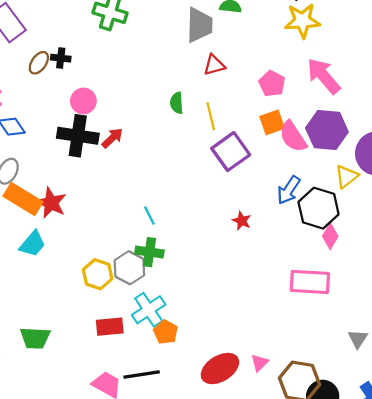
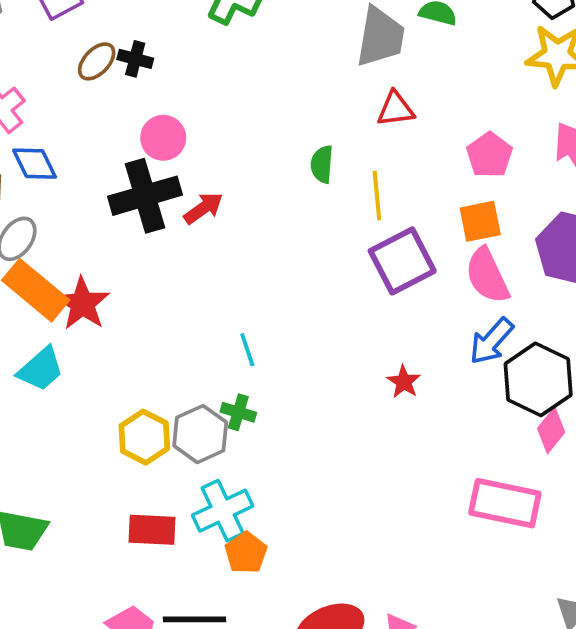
black cross: (78, 136) -> (145, 196), turned -33
pink semicircle: (293, 137) -> (487, 276), moved
green cross: (149, 252) -> (238, 412), size x0.7

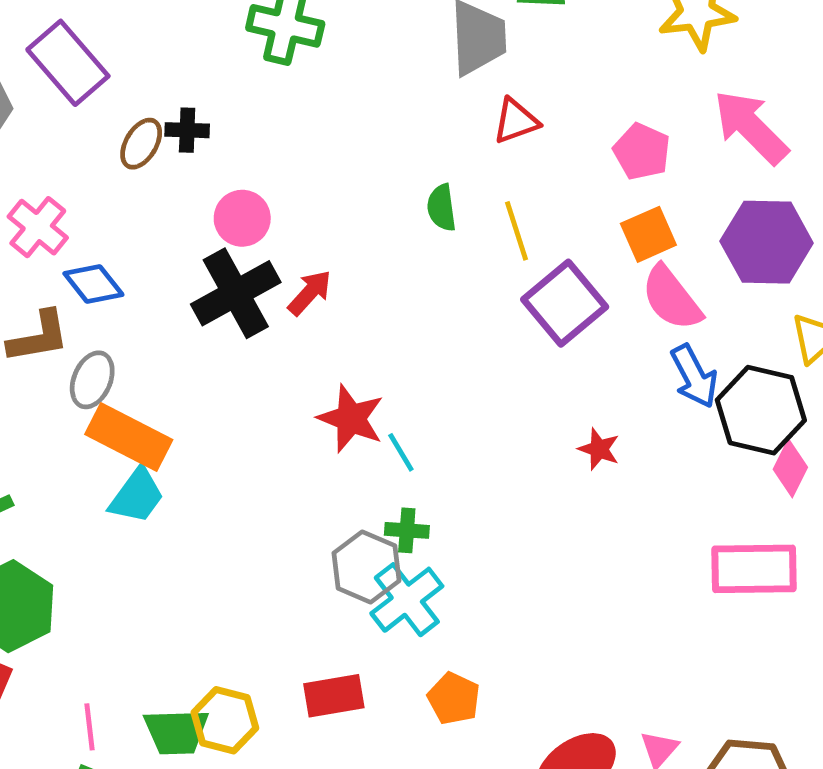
red star: (82, 304) -> (351, 419), moved
blue arrow: (491, 341) -> (694, 376), turned -57
cyan trapezoid: (41, 369) -> (137, 496), moved
yellow hexagon: (144, 437) -> (225, 720), moved
cyan cross: (223, 511) -> (407, 600), moved

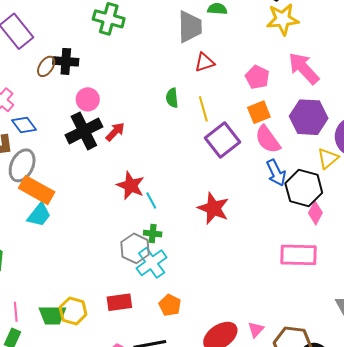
black cross: (187, 130) -> (66, 61), size x1.4
gray ellipse: (92, 380) -> (22, 165), size x1.4
red star: (599, 449) -> (213, 208), moved, size x1.8

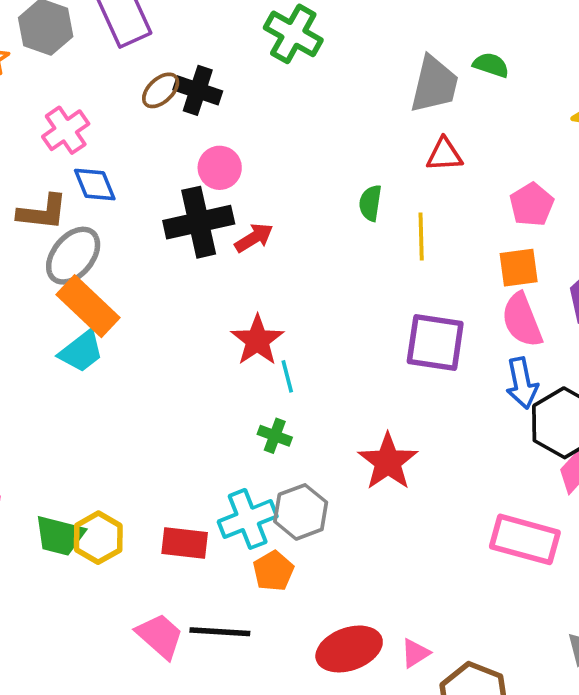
purple square: (223, 140) -> (435, 342), moved, turned 32
red star: (213, 208) -> (388, 462), moved
gray hexagon: (135, 248) -> (301, 512), moved
cyan cross: (152, 263) -> (248, 519), moved

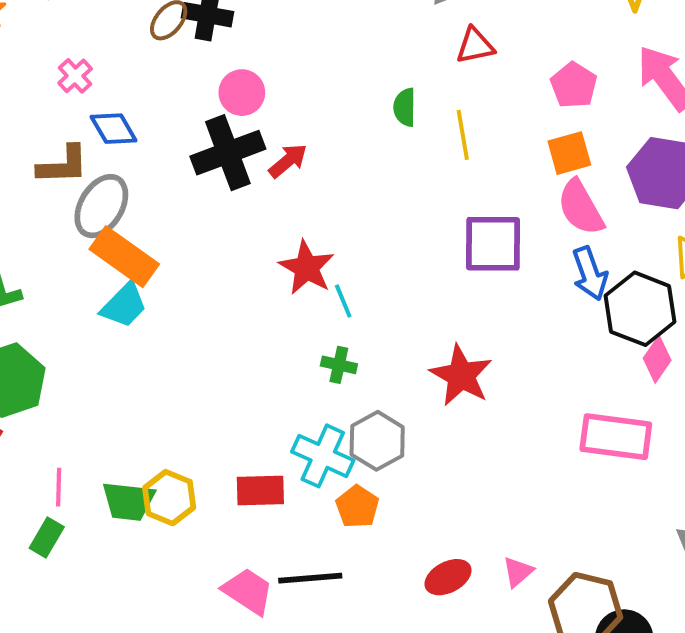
pink cross: (66, 130) -> (75, 76), size x0.7
cyan cross: (248, 519) -> (323, 456), turned -36
red ellipse: (349, 649) -> (448, 577), size x0.7

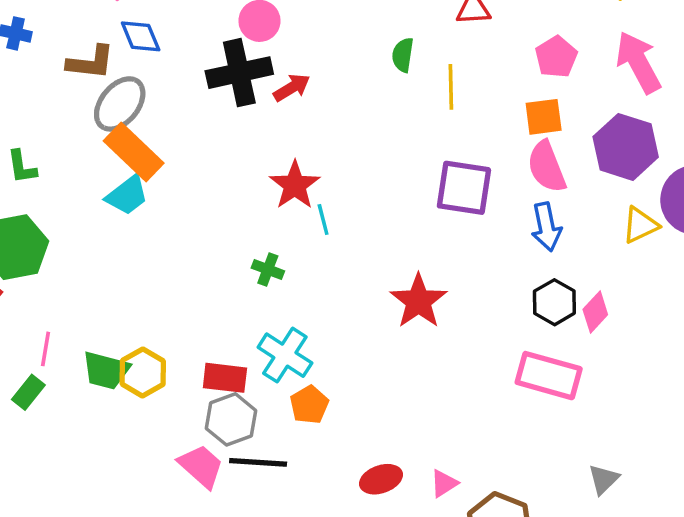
black hexagon: (640, 309) -> (554, 302), moved, size x0.7
green cross: (339, 365) -> (268, 269), moved
gray hexagon: (377, 441) -> (231, 419), moved

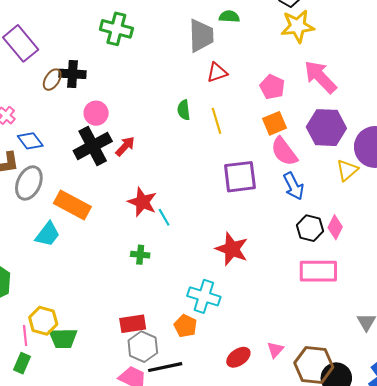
orange rectangle: (134, 152) -> (72, 205), moved
cyan cross: (285, 355) -> (204, 296), moved
yellow hexagon: (143, 372) -> (43, 321), moved

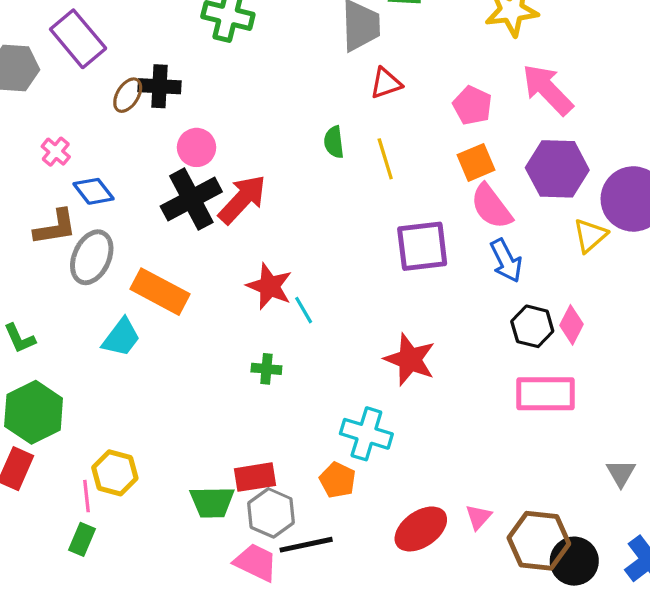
red arrow: (125, 146) -> (242, 199), size x1.6
green trapezoid: (63, 338) -> (212, 502), moved
red ellipse: (238, 357) -> (421, 529), size x1.4

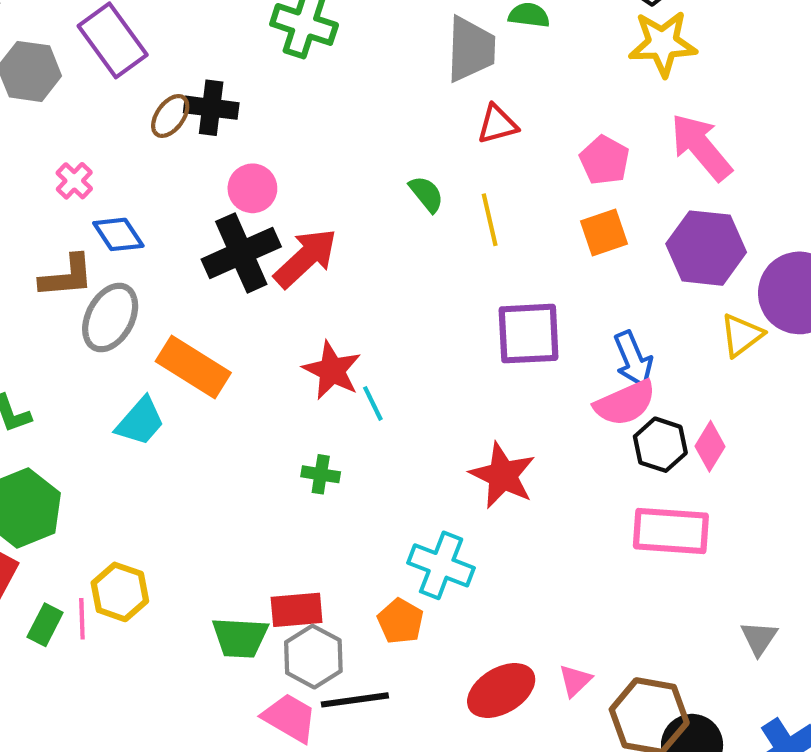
green semicircle: (334, 142) -> (426, 194), turned 144
pink semicircle: (491, 207) -> (625, 403), moved, turned -81
green rectangle: (82, 539) -> (45, 625), moved

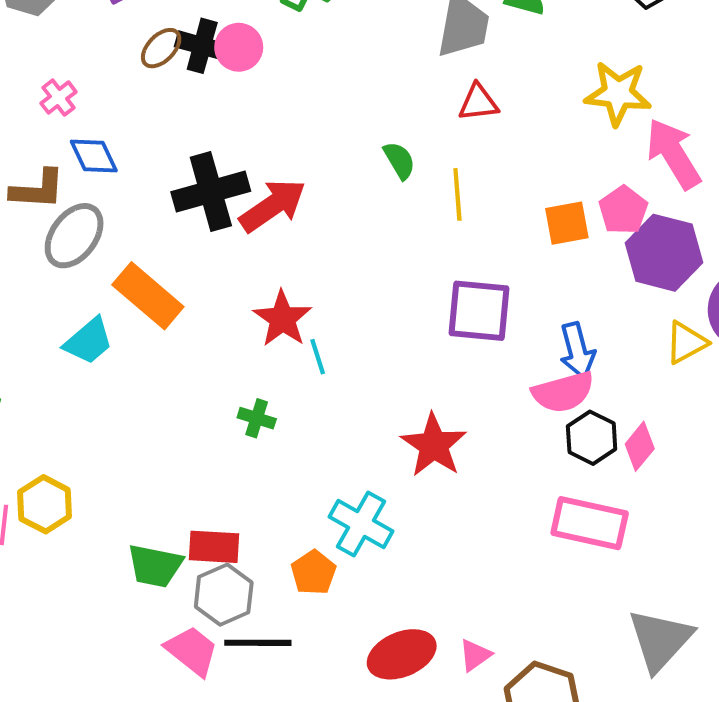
yellow star: (663, 44) -> (618, 93), moved
pink pentagon: (605, 160) -> (623, 210), moved
pink circle: (252, 188) -> (239, 47), moved
gray triangle: (759, 638) -> (660, 640), size x1.8

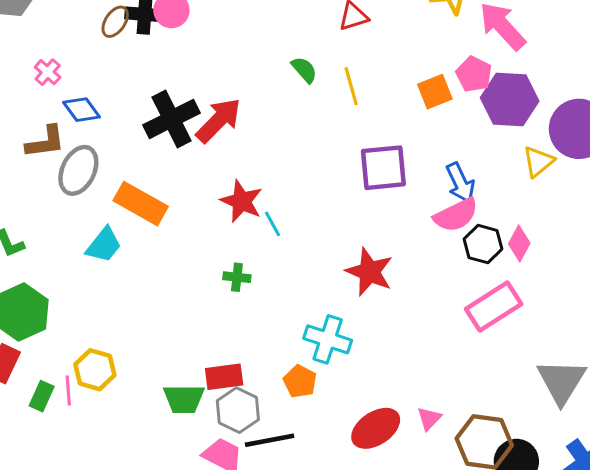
pink rectangle: (590, 523) -> (494, 306), turned -34

